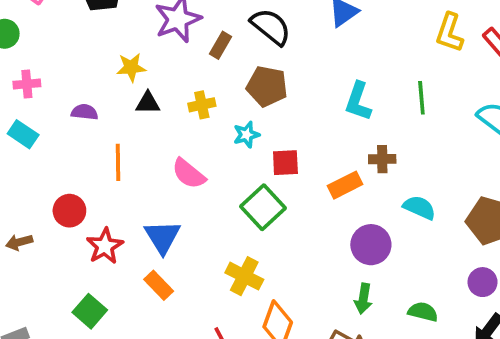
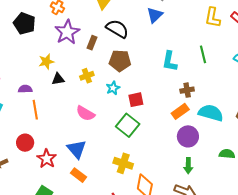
orange line: (118, 162) -> (35, 110), moved
orange rectangle: (345, 185) -> (180, 111), moved
cyan semicircle: (419, 208) -> (211, 113), size x1.4
green semicircle: (423, 312) -> (227, 154), moved

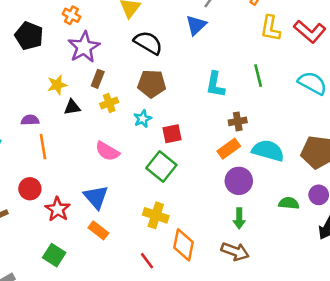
brown rectangle: (92, 43) -> (98, 79), moved

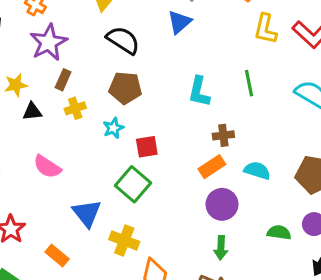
pink semicircle: (107, 151) -> (47, 167), moved
cyan semicircle: (268, 151) -> (257, 171), size x0.7
blue triangle: (96, 197) -> (87, 213), moved

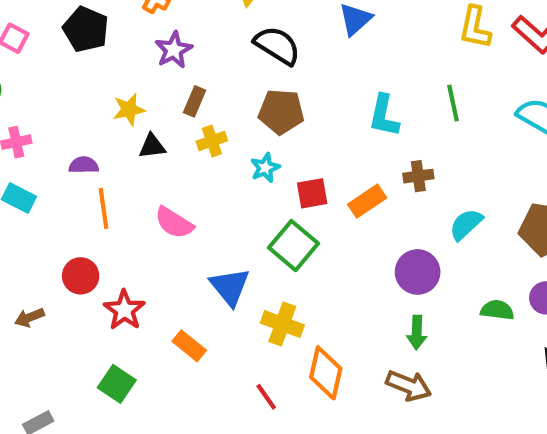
purple star: (49, 42) -> (174, 50), size x0.7
orange rectangle: (212, 167) -> (367, 201), moved
cyan semicircle: (257, 171) -> (466, 224), turned -60

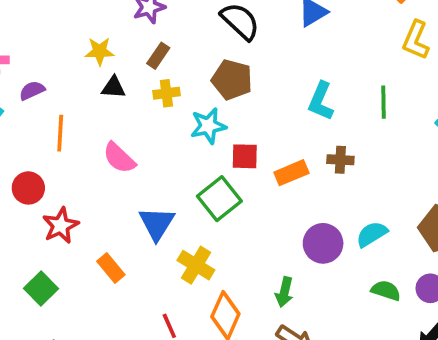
purple semicircle: (84, 165) -> (32, 90), moved, turned -35
cyan star: (265, 168) -> (208, 126), size x1.4
cyan semicircle: (466, 224) -> (372, 234), moved
green arrow: (417, 332) -> (284, 292), moved

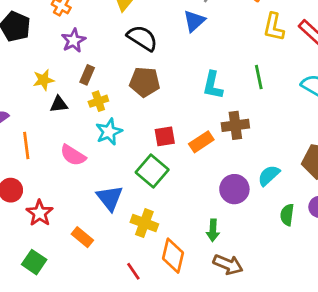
cyan star: (208, 126) -> (109, 132), moved
brown cross: (340, 160) -> (235, 125), size x1.4
green semicircle: (386, 291) -> (287, 215), turned -90

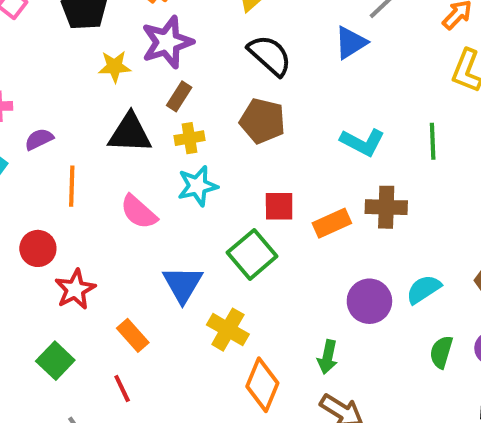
purple star: (73, 40) -> (167, 42), size x1.4
yellow star: (43, 80) -> (115, 67), moved
cyan L-shape: (213, 85) -> (362, 142), turned -84
black triangle: (59, 104) -> (130, 133), size x1.6
red line: (133, 271) -> (122, 388), moved

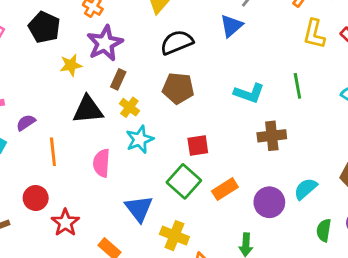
black semicircle: (270, 55) -> (177, 42), turned -56
yellow cross: (189, 138) -> (129, 107), turned -36
pink semicircle: (139, 212) -> (102, 163), turned 60
orange rectangle: (332, 223) -> (225, 189), moved

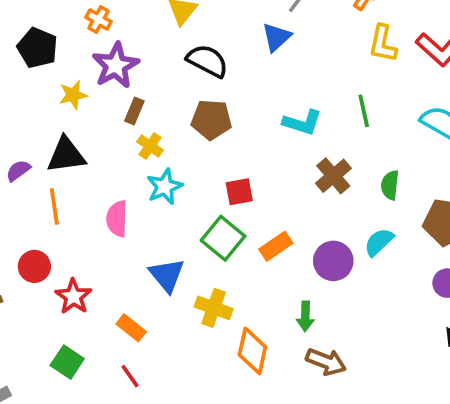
black semicircle: (177, 42) -> (207, 61), turned 52
black triangle: (88, 110) -> (66, 155), moved
brown cross: (272, 136) -> (333, 176), turned -32
green semicircle: (324, 230) -> (390, 185), moved

